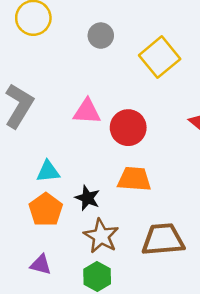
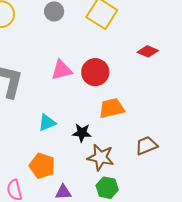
orange pentagon: (46, 210) -> (42, 166), moved
brown trapezoid: (163, 239) -> (146, 146), size x0.7

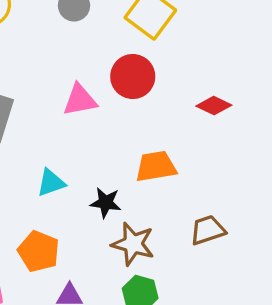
red diamond: (148, 51) -> (214, 106), moved
red circle: (95, 72) -> (133, 77), moved

